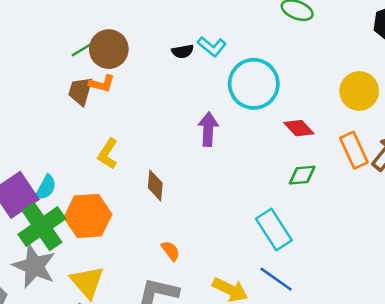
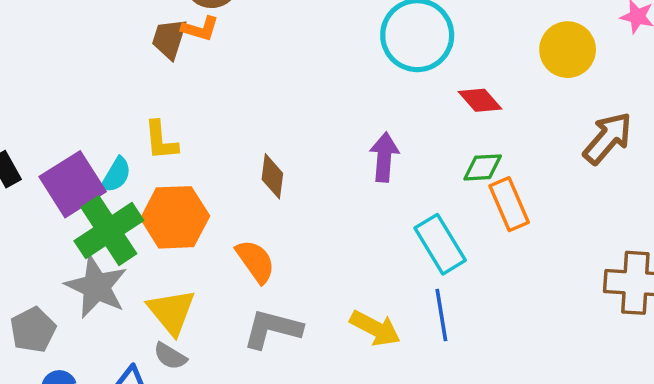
purple arrow: (208, 129) -> (384, 157), moved
orange rectangle: (354, 150) -> (509, 204), moved
yellow L-shape: (108, 154) -> (161, 141), moved, turned -40
orange semicircle: (171, 251) -> (255, 261), moved, size x1.5
blue line: (276, 279) -> (441, 315), turned 44

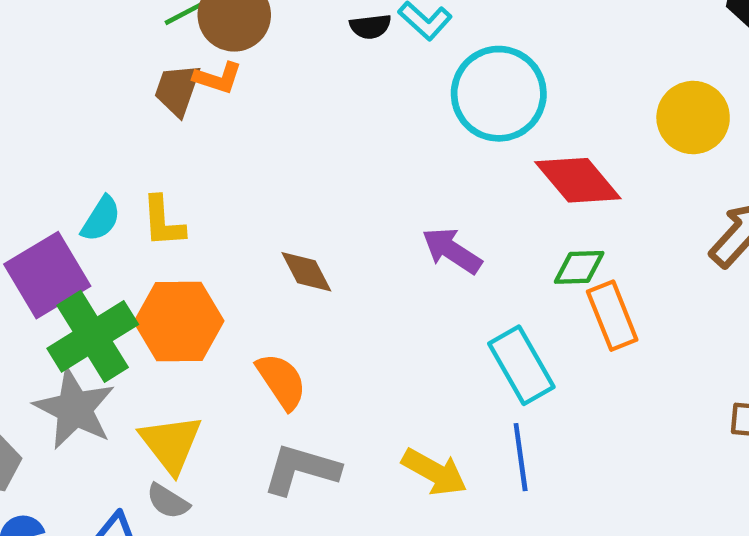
red diamond: (480, 100) -> (578, 180), size x1.5
purple arrow: (384, 157) -> (452, 251), turned -63
cyan semicircle: (116, 175) -> (101, 219), moved
brown diamond: (272, 176) -> (306, 272), turned -36

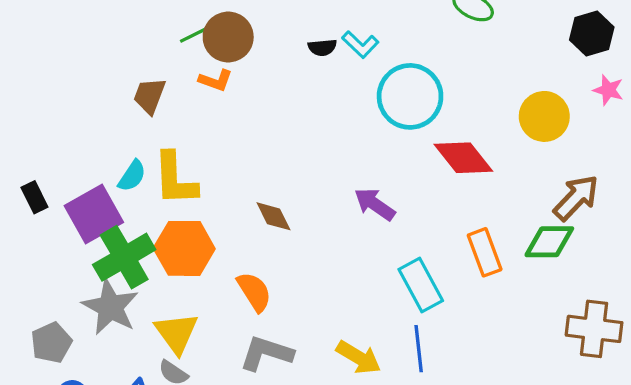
brown trapezoid: (177, 90) -> (149, 96), moved
yellow L-shape: (163, 222) -> (175, 179), size x1.5
green diamond: (579, 267) -> (549, 242), moved, size x1.4

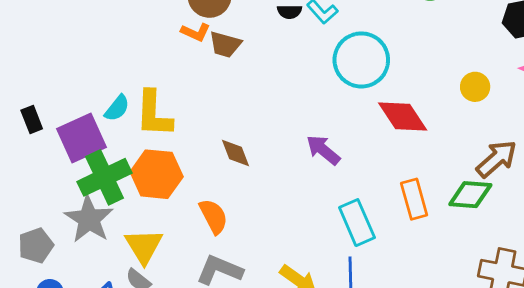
brown trapezoid: (149, 96) -> (225, 44), moved, turned -100
yellow circle: (544, 116) -> (475, 87), size x0.7

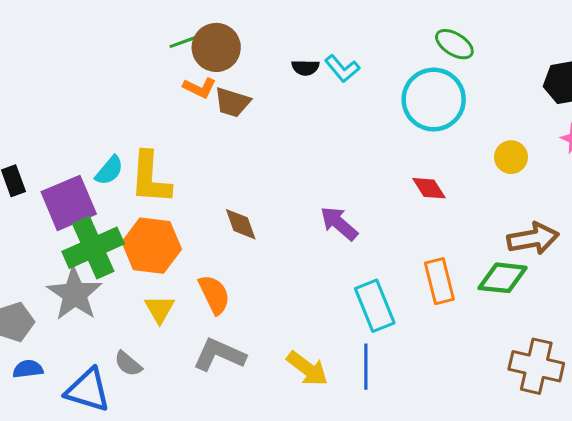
cyan circle: (361, 60) -> (434, 100), moved
red diamond: (403, 116) -> (429, 188), size x0.6
brown arrow: (497, 159) -> (533, 239), turned 30
yellow triangle: (144, 246) -> (160, 309), moved, size x0.7

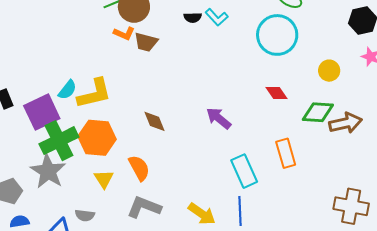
yellow L-shape: (150, 178) -> (94, 94), turned -105
green diamond: (503, 278) -> (318, 112), moved
gray semicircle: (128, 364) -> (85, 215), turned -30

